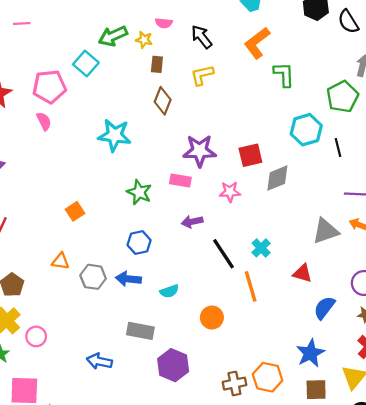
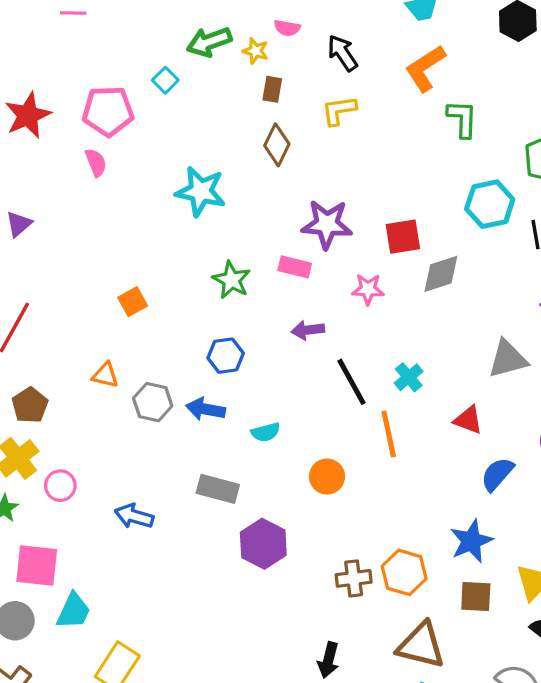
cyan square: (86, 63) -> (165, 80), size x0.7
blue arrow: (99, 361) -> (134, 516), moved

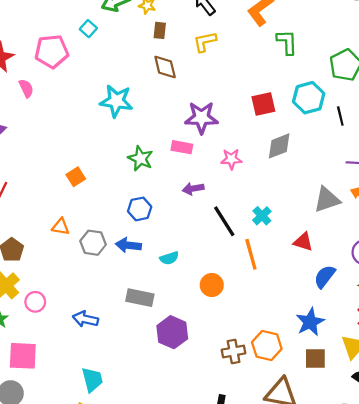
brown diamond: (277, 145) -> (165, 67), turned -36
pink semicircle: (96, 163) -> (26, 88), moved
red square: (403, 237) -> (263, 104), moved
cyan trapezoid: (73, 611) -> (92, 380), moved, turned -36

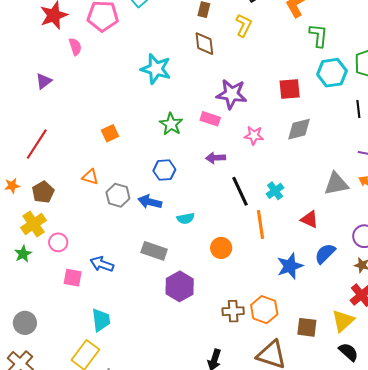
yellow L-shape: (205, 42) -> (244, 25), turned 120
cyan hexagon: (309, 98) -> (332, 73), moved
blue star: (310, 322) -> (290, 266), moved
pink square: (23, 356) -> (73, 278), moved, size x0.7

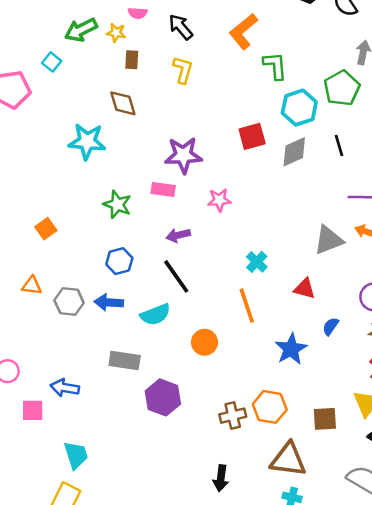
brown diamond: (204, 44) -> (123, 103), moved
gray diamond: (299, 129) -> (294, 152), moved
black line: (240, 191) -> (176, 276), moved
cyan semicircle: (186, 218) -> (155, 315), size x1.4
blue semicircle: (325, 254) -> (331, 326), size x0.7

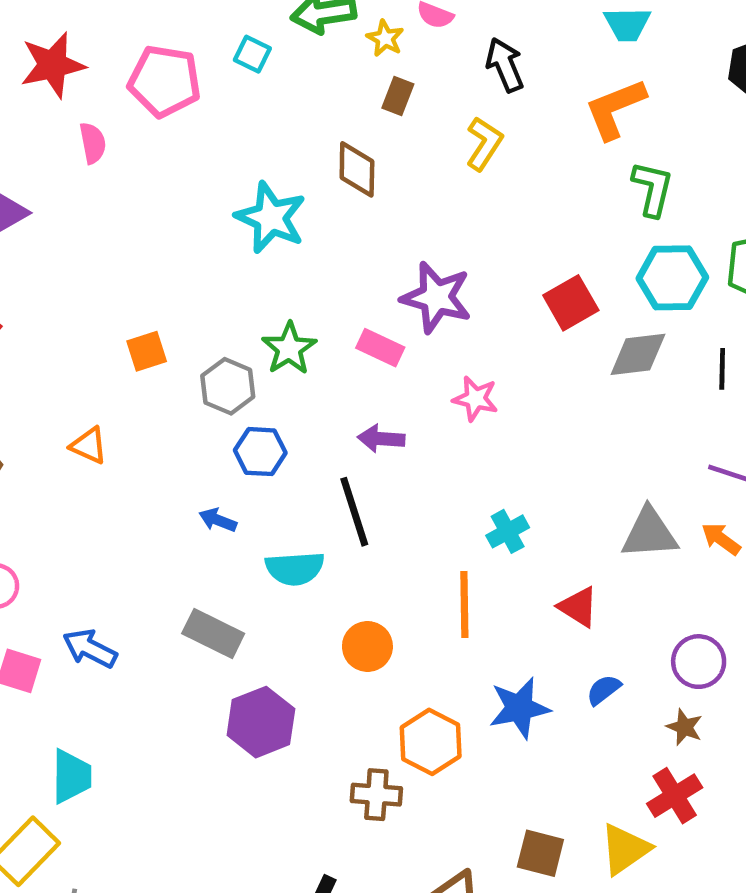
cyan square: (52, 62) -> (252, 54), turned -30
red square: (252, 136) -> (571, 303), turned -32
gray hexagon: (69, 302) -> (228, 386), moved
blue arrow: (109, 302) -> (218, 520), size x0.7
orange hexagon: (270, 407) -> (431, 742), moved

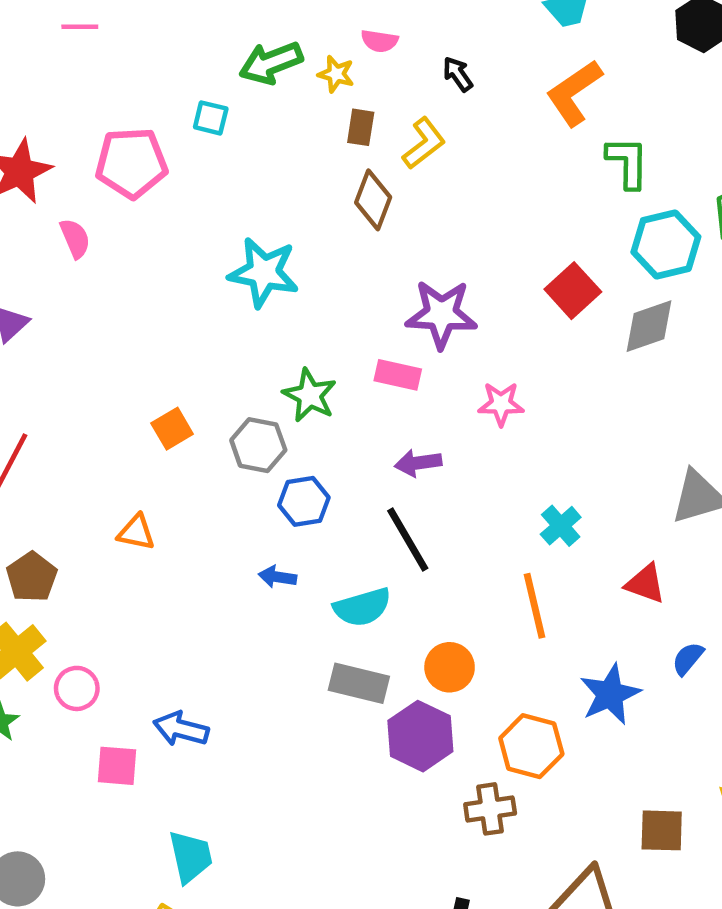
black arrow: (505, 65) -> (458, 74), size x0.7
yellow L-shape: (484, 143) -> (424, 143), moved, turned 32
brown diamond: (357, 169) -> (373, 200), moved, turned 32
gray rectangle: (213, 634) -> (359, 683), moved
purple hexagon: (261, 722) -> (420, 736), moved

